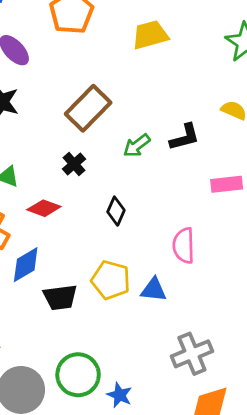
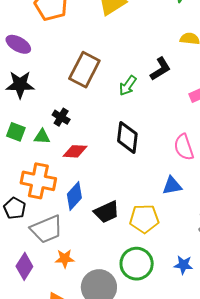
black cross: (74, 164) -> (61, 117), moved
black diamond: (116, 211) -> (127, 137), size x1.5
yellow pentagon: (111, 280) -> (144, 219), moved
blue star: (120, 395) -> (183, 265), moved

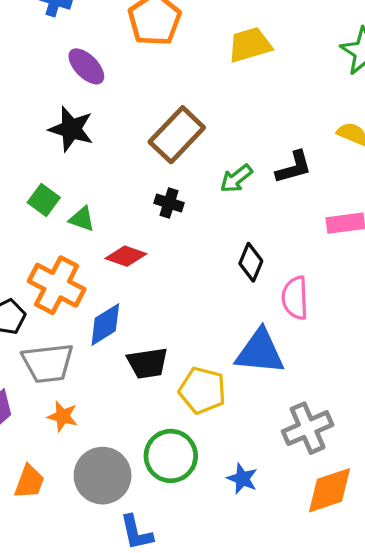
black cross: (61, 117) -> (169, 203), moved, turned -30
black diamond: (127, 137) -> (251, 262), moved, size x0.7
blue triangle: (172, 186) -> (260, 352), size x1.6

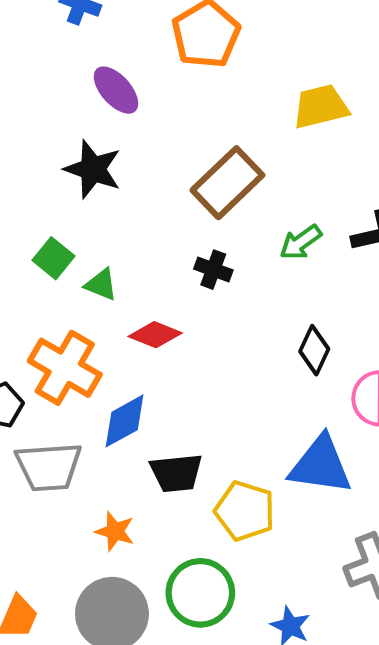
yellow trapezoid: (250, 45) -> (321, 107), moved
orange star: (63, 416) -> (115, 531), moved

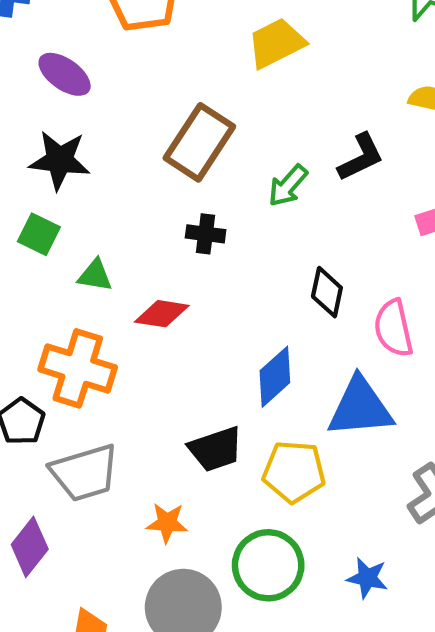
green square: (54, 258) -> (39, 234), moved
blue diamond: (125, 421) -> (275, 377), moved

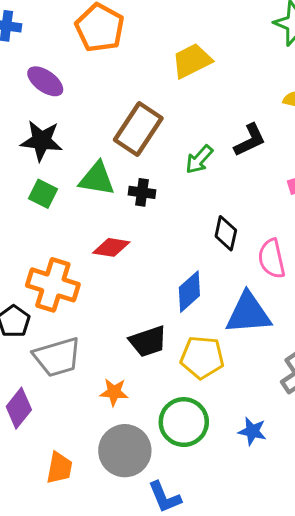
green square: (39, 234) -> (43, 194), moved
green triangle: (95, 275) -> (97, 179), moved, size x1.5

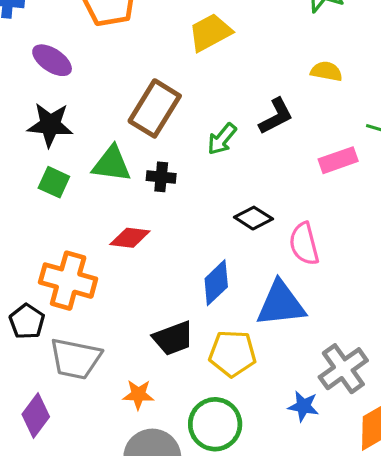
black diamond: (226, 233) -> (253, 218), turned -68
gray trapezoid: (57, 357) -> (75, 359), turned 30
blue star: (252, 431) -> (303, 406), moved

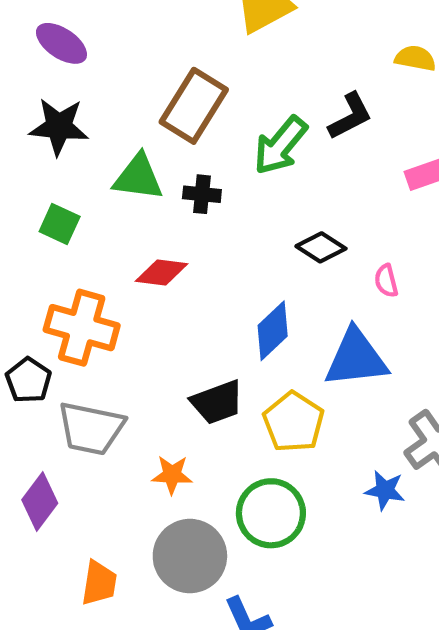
green arrow: (222, 139) -> (280, 145), size x1.4
green square: (54, 182) -> (60, 224), moved
pink semicircle: (304, 244) -> (386, 281), size x0.6
yellow pentagon: (232, 353) -> (294, 422), turned 30

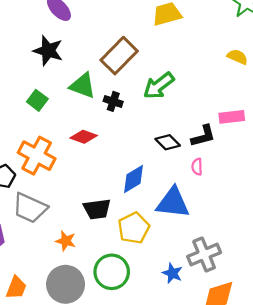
black L-shape: (350, 116) -> (203, 136), moved

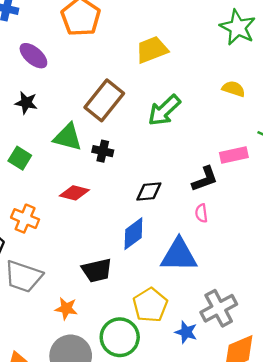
black star: (48, 51) -> (26, 103), size x0.7
green arrow: (159, 86) -> (164, 110), moved
black diamond: (168, 142) -> (149, 192), moved, turned -45
orange cross: (37, 156) -> (25, 219), size x0.7
yellow pentagon: (134, 228) -> (150, 305), moved

